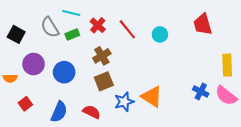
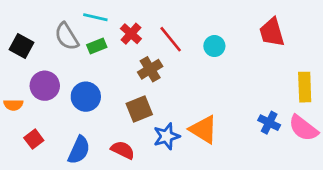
brown cross: (102, 56) -> (150, 69), moved

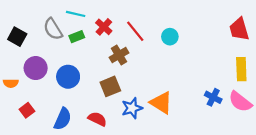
red trapezoid: (272, 32) -> (239, 29), moved

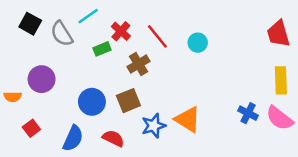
cyan line: (76, 14) -> (88, 16), turned -48
black square: (17, 37) -> (30, 24), moved
green rectangle: (77, 37) -> (102, 49), moved
blue circle: (68, 77) -> (92, 102), moved

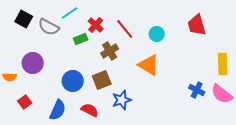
gray semicircle: (62, 34) -> (49, 27), turned -30
red trapezoid: (278, 34) -> (197, 25), moved
orange triangle: (188, 119) -> (149, 65), moved

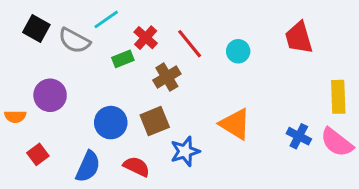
orange triangle: (149, 65) -> (235, 124), moved

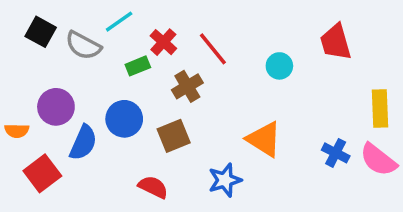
cyan circle: (238, 51) -> (279, 66), moved
blue circle: (111, 123) -> (124, 119), moved
blue star: (185, 151) -> (225, 180), moved
red square: (38, 154) -> (42, 173), size x1.5
blue semicircle: (88, 167) -> (83, 143), moved

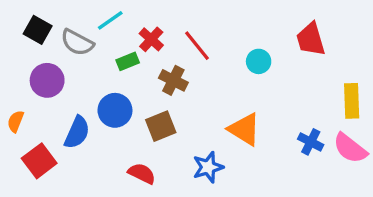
brown cross: (187, 86) -> (173, 80), turned -32
purple circle: (56, 107) -> (47, 80), moved
orange semicircle: (17, 131) -> (16, 121), turned 110

